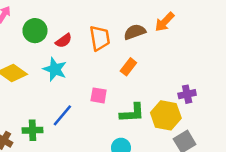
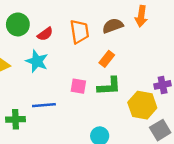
orange arrow: (165, 22) -> (141, 16), turned -36
green L-shape: (132, 113) -> (109, 86), moved
blue line: (62, 115) -> (44, 105), turned 45

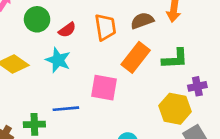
orange rectangle: (107, 59) -> (136, 57), size x1.6
pink square: (78, 86) -> (104, 88), size x1.5
green L-shape: (109, 86) -> (175, 59), moved

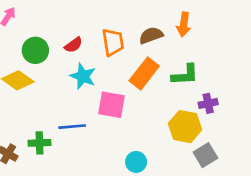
green circle: (37, 19) -> (35, 50), moved
cyan star: (58, 60) -> (83, 76), moved

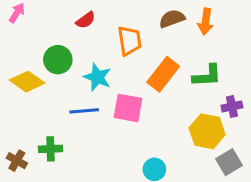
brown semicircle: (151, 35) -> (172, 19), moved
red semicircle: (73, 45) -> (86, 20), moved
green circle: (35, 50) -> (58, 60), moved
blue line: (72, 127) -> (84, 111), moved

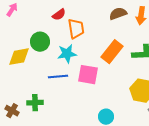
orange trapezoid: (130, 41) -> (76, 29), moved
cyan star: (97, 77) -> (67, 54), turned -30
yellow diamond: (27, 82) -> (19, 57), turned -45

